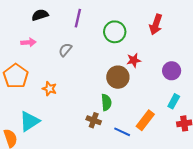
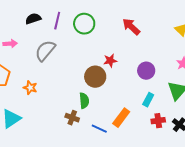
black semicircle: (40, 15) -> (33, 19), moved
red arrow: (156, 24) -> (131, 27), turned 114
green circle: (115, 32) -> (84, 24), moved
gray semicircle: (65, 50) -> (45, 51), size x1.6

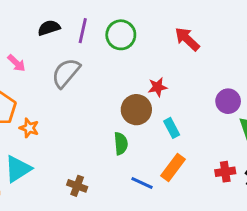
pink arrow: (10, 44) -> (16, 63), turned 48
purple circle: (146, 71) -> (228, 101), moved
orange star: (30, 88) -> (29, 128), moved
cyan rectangle: (148, 100) -> (172, 128), moved, turned -56
brown cross: (72, 118) -> (77, 186), moved

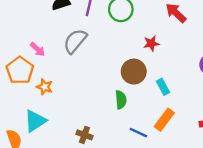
pink arrow: (16, 63) -> (38, 49), moved
red star: (158, 87) -> (151, 43), moved

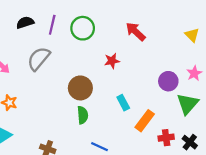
brown circle: (134, 72) -> (80, 88), moved
orange rectangle: (164, 120) -> (145, 121), moved

